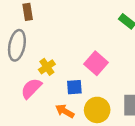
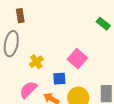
pink semicircle: (31, 88) -> (28, 90), moved

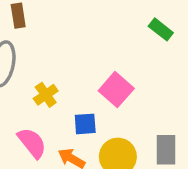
pink semicircle: (28, 90) -> (32, 143), turned 96

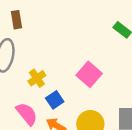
blue square: (85, 124) -> (55, 100), moved, turned -30

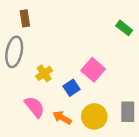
blue square: (55, 100) -> (72, 88), moved

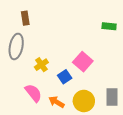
green rectangle: (124, 28) -> (109, 26), turned -32

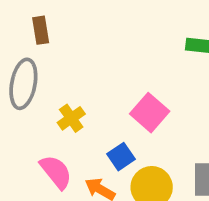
blue square: (65, 77) -> (121, 157), moved

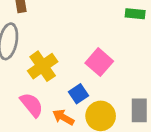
yellow cross: (71, 118) -> (43, 66), size x1.5

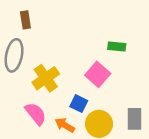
green rectangle: (135, 14) -> (117, 46), moved
blue square: (79, 94) -> (79, 104), turned -30

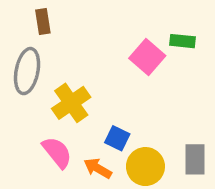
green rectangle: (117, 46) -> (183, 41), moved
pink square: (98, 74) -> (147, 57), moved

